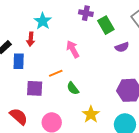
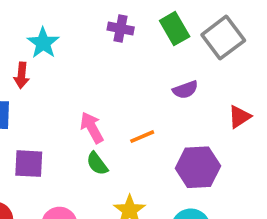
green rectangle: (106, 25) -> (175, 29), moved
pink arrow: (73, 49) -> (92, 128), moved
orange line: (56, 73) -> (142, 137), moved

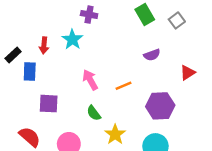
purple cross: (121, 29) -> (89, 15), moved
gray square: (223, 38) -> (177, 20), size x0.6
cyan star: (43, 43) -> (72, 39), moved
green semicircle: (97, 164) -> (94, 113), moved

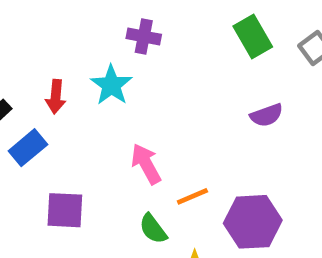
blue rectangle: (30, 72) -> (28, 148), turned 48
orange line: (123, 86) -> (192, 196), moved
purple hexagon: (160, 106) -> (253, 222), moved

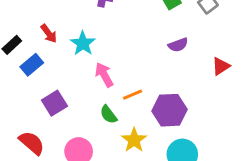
cyan star: (111, 85) -> (83, 43), moved
red arrow: (56, 97) -> (49, 33), turned -42
purple square: (65, 210) -> (54, 103), turned -35

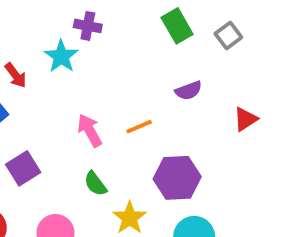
cyan star: (83, 43) -> (61, 56), moved
orange line: (133, 95) -> (139, 127), moved

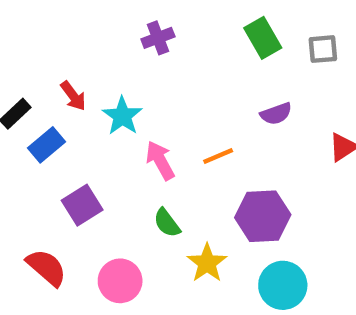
purple cross: (88, 26) -> (158, 38), turned -32
gray square: (228, 35) -> (323, 49), turned 32
cyan star: (61, 56) -> (122, 116), moved

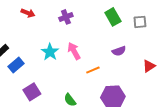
red arrow: (73, 96) -> (28, 13), moved, turned -32
pink arrow: (160, 160) -> (74, 51), moved

